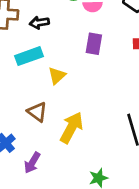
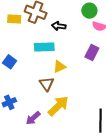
brown triangle: (37, 112) -> (47, 84), moved
purple arrow: (32, 163) -> (33, 118), moved

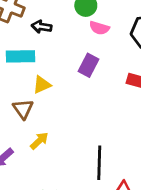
yellow arrow: (58, 106) -> (39, 141), size x0.6

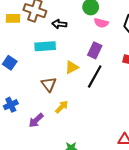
yellow triangle: (42, 85) -> (72, 67), moved
black line: (99, 163) -> (95, 76), moved, turned 30

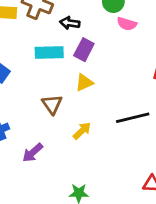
purple rectangle: (95, 50) -> (84, 50), moved
black line: (95, 76) -> (133, 118), moved, turned 45
yellow arrow: (62, 107) -> (82, 131), moved

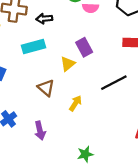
purple rectangle: (84, 50) -> (84, 47), moved, turned -42
purple arrow: (33, 153) -> (40, 131), turned -48

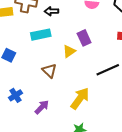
yellow arrow: (75, 103) -> (80, 98), moved, size x1.6
purple arrow: (40, 131) -> (42, 107), turned -126

